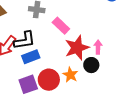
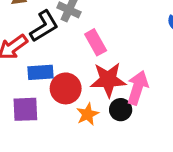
black L-shape: (25, 40) -> (44, 26), moved, turned -40
pink arrow: (98, 47) -> (138, 88), size x1.6
red circle: (49, 80) -> (66, 88), moved

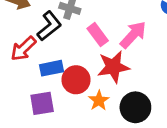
pink arrow: (138, 88) -> (133, 35), moved, turned 32
black circle: (121, 110) -> (135, 107), moved, size x1.5

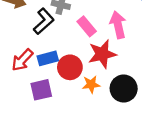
pink arrow: (133, 35) -> (118, 25), turned -52
red arrow: (23, 49) -> (22, 60), moved
orange star: (99, 100) -> (91, 84), turned 30

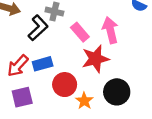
red circle: (70, 67) -> (65, 85), moved
orange star: (91, 84) -> (84, 101), moved, turned -30
purple square: (41, 90) -> (22, 97), moved

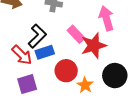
black L-shape: (38, 28) -> (37, 36), moved
pink rectangle: (80, 32) -> (76, 34), moved
red arrow: (18, 66) -> (22, 55), turned -85

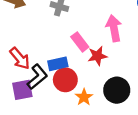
black L-shape: (37, 36) -> (37, 77), moved
red star: (94, 46) -> (97, 56), size x0.7
blue rectangle: (45, 52) -> (58, 64), moved

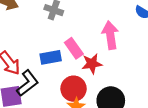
blue rectangle: (58, 64) -> (51, 57), moved
red circle: (65, 80) -> (74, 89), moved

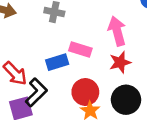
pink rectangle: (74, 48) -> (80, 50), turned -30
red star: (92, 64) -> (120, 62), moved

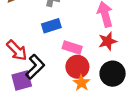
pink rectangle: (80, 50) -> (72, 47), moved
blue rectangle: (57, 62) -> (51, 26), moved

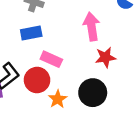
red star: (108, 41) -> (105, 57), moved
red circle: (77, 67) -> (37, 80), moved

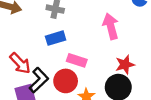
red star: (105, 57) -> (125, 65), moved

